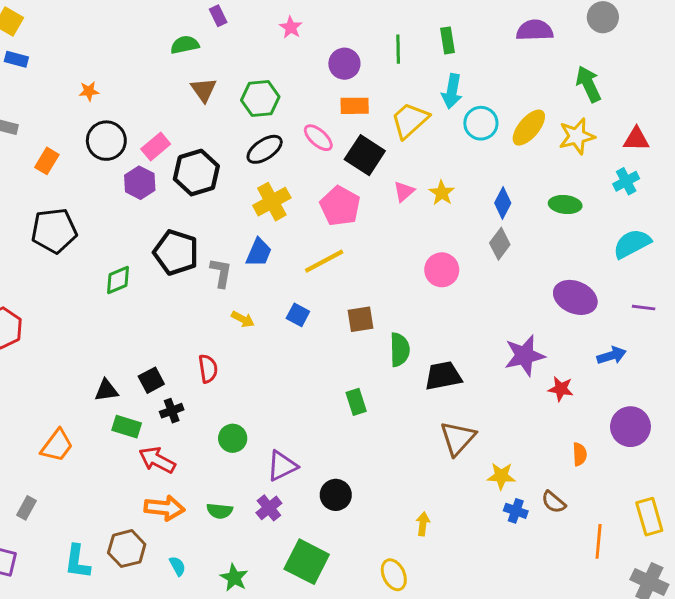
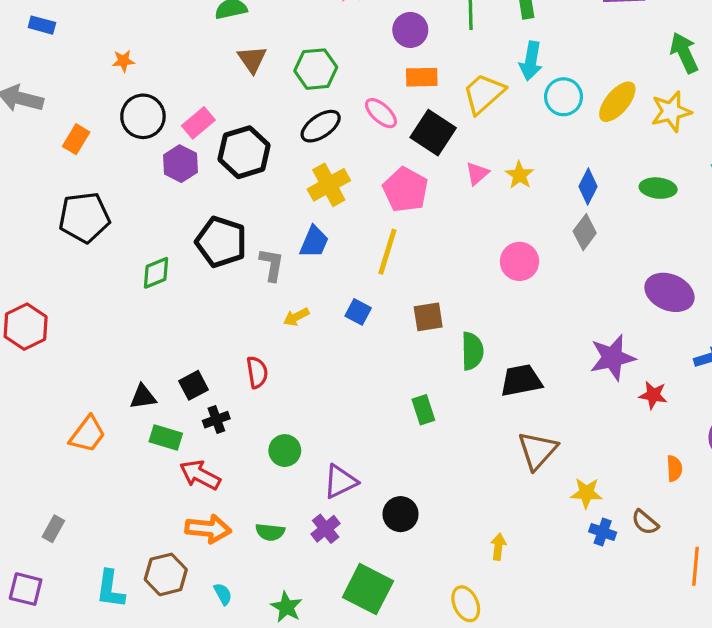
yellow line: (324, 261) -> (387, 252), turned -45
yellow arrow: (243, 319) -> (296, 317), turned 125
orange trapezoid: (57, 446) -> (88, 434), moved

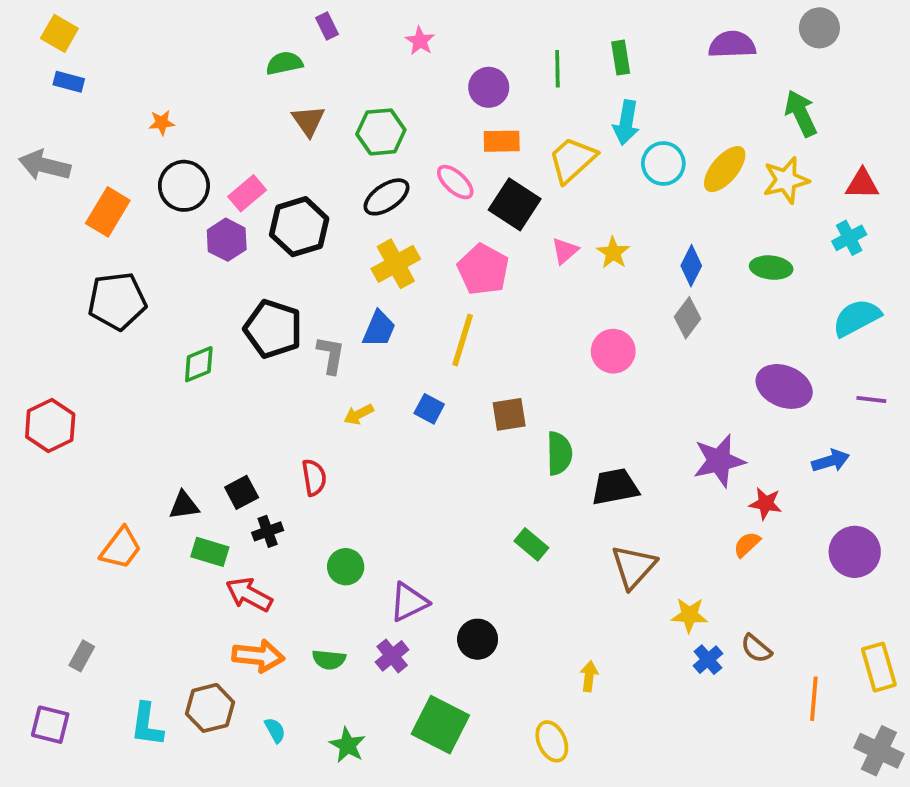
orange rectangle: (76, 139) -> (108, 212), size x1.4
green rectangle: (423, 410) -> (531, 544), moved, turned -32
orange semicircle: (674, 468) -> (747, 544), moved, turned -130
blue cross: (603, 532) -> (708, 660), turned 30

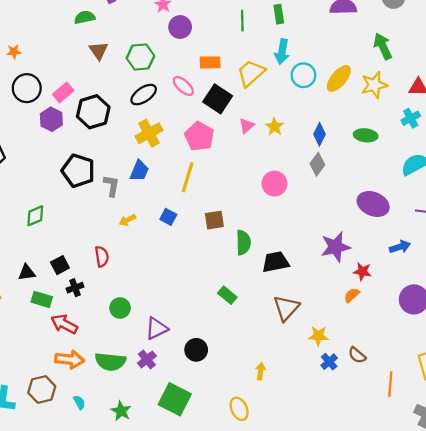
purple circle: (489, 87) -> (180, 27), moved
green diamond: (199, 364) -> (35, 216), moved
green semicircle: (329, 660) -> (110, 362), size x1.6

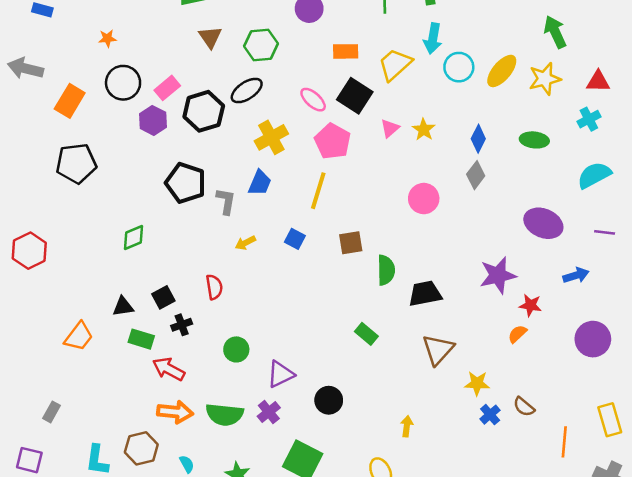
pink ellipse: (183, 86) -> (313, 100), moved
black ellipse: (144, 95) -> (247, 91), moved

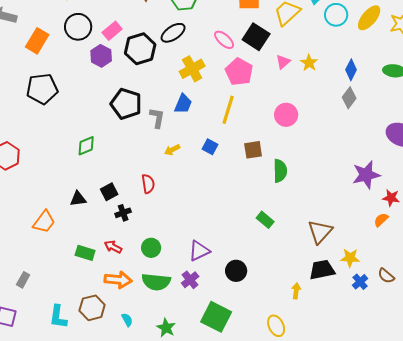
pink circle: (424, 199) -> (286, 115), moved
black trapezoid: (425, 294) -> (322, 270), moved
green rectangle: (141, 339) -> (85, 253), moved
green circle: (236, 349) -> (151, 248), moved
red arrow: (169, 369) -> (113, 247), size x0.7

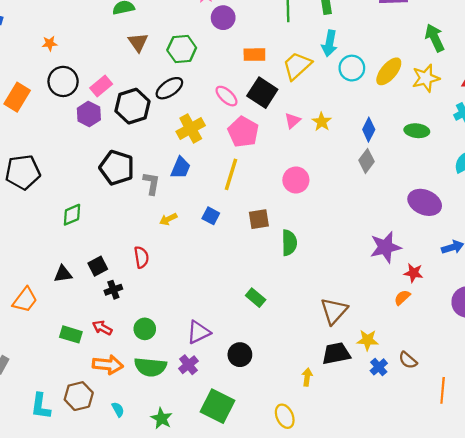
black pentagon: (42, 89) -> (23, 172), moved
green rectangle: (265, 220) -> (256, 298), moved

